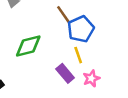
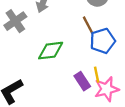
yellow line: (78, 55) -> (97, 75), moved
pink star: (91, 78) -> (107, 89), size x1.5

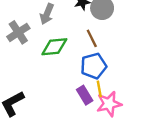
blue pentagon: (103, 41) -> (94, 66), moved
green diamond: (51, 51) -> (54, 47), moved

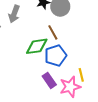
green diamond: (54, 47) -> (37, 46), moved
yellow line: (99, 89) -> (81, 75), moved

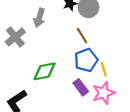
green diamond: (37, 46) -> (45, 71), moved
yellow line: (81, 75) -> (104, 69), moved

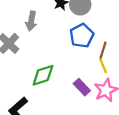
brown line: (82, 36) -> (103, 50), moved, turned 56
blue pentagon: (86, 60) -> (82, 36), moved

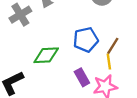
blue pentagon: (82, 36) -> (86, 40), moved

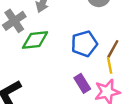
green diamond: (46, 55) -> (35, 40), moved

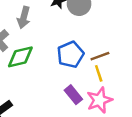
brown line: (113, 49) -> (100, 56), turned 48

